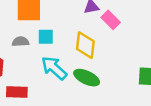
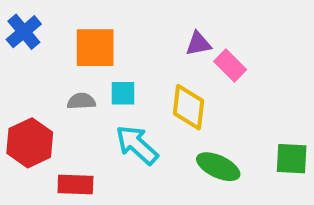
green ellipse: (87, 78) -> (218, 167), moved

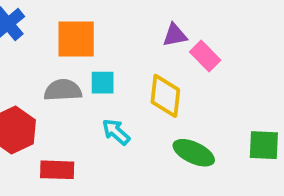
gray semicircle: (81, 101) -> (63, 90), size x1.4
cyan arrow: (137, 145) -> (116, 132), size x0.7

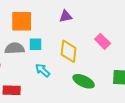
purple triangle: (175, 35) -> (66, 16), moved
pink rectangle: (205, 56) -> (103, 41), moved

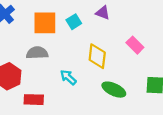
purple triangle: (66, 16) -> (103, 13), moved, turned 32
cyan square: (36, 44) -> (74, 22), moved, turned -32

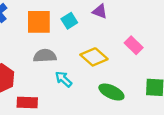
gray semicircle: (37, 53) -> (45, 56), moved
yellow diamond: (97, 56) -> (94, 57), turned -55

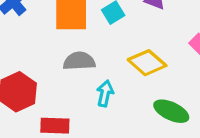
cyan arrow: (64, 79) -> (105, 93), turned 60

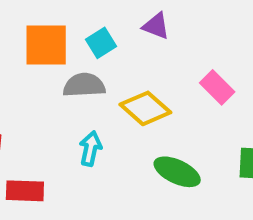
gray semicircle: (79, 61) -> (84, 85), moved

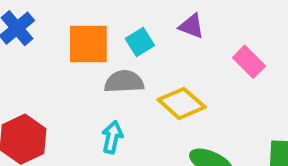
pink rectangle: (217, 87) -> (249, 62), moved
cyan arrow: (90, 149) -> (112, 137), moved

